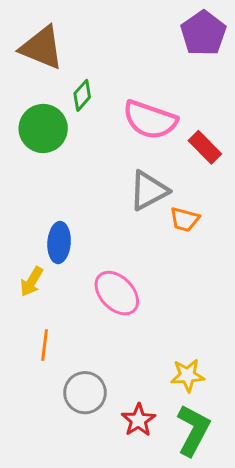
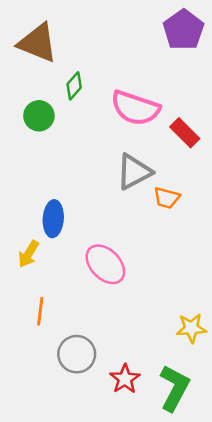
green circle: (43, 128) -> (39, 116), size x0.7
yellow star: (188, 375) -> (191, 328), moved

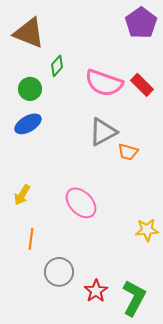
red rectangle: (185, 133) -> (142, 85), moved
blue ellipse: (53, 219) -> (28, 124), moved, turned 56
yellow star: (191, 328) -> (147, 230), moved

